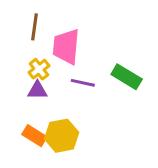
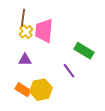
yellow cross: (39, 69) -> (26, 32), moved
purple line: (83, 83) -> (69, 71), moved, turned 42

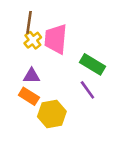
green rectangle: (84, 51) -> (93, 64), moved
orange rectangle: (23, 90) -> (29, 96), moved

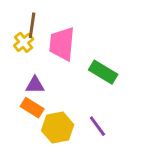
yellow cross: (33, 40) -> (24, 42), moved
purple line: (87, 90) -> (97, 126), moved

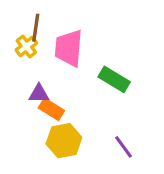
orange rectangle: (32, 108) -> (51, 109), moved
purple line: (97, 126) -> (124, 147), moved

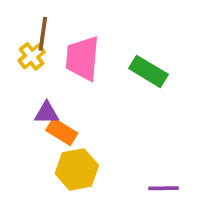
green rectangle: (114, 79) -> (148, 71), moved
purple line: (124, 147) -> (164, 188), moved, turned -55

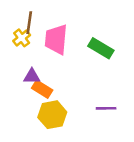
purple line: (164, 188) -> (106, 108), moved

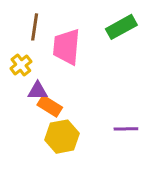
yellow cross: (22, 38) -> (21, 65), moved
green rectangle: (101, 48) -> (121, 27), moved, turned -60

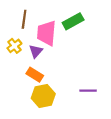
green rectangle: (121, 27) -> (73, 21), moved
purple triangle: (38, 91) -> (36, 51), moved, turned -48

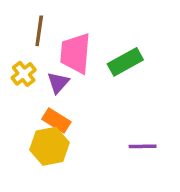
green rectangle: (73, 21) -> (125, 62), moved
yellow hexagon: (43, 96) -> (50, 146), moved

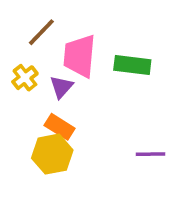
brown line: (39, 31) -> (41, 32), turned 36
green rectangle: (125, 62) -> (132, 65), turned 36

